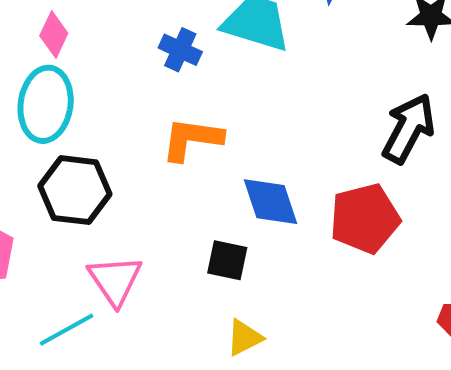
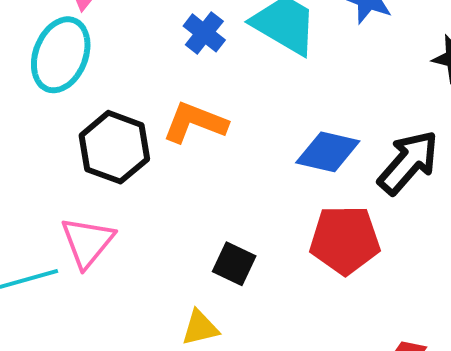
black hexagon: (75, 190) -> (114, 147), moved
blue diamond: (271, 202) -> (328, 152), moved, turned -72
black square: (227, 260) -> (234, 264), moved

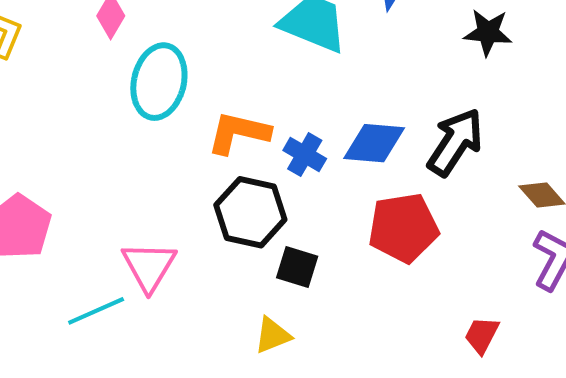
blue cross: (204, 33) -> (305, 155), moved
cyan ellipse: (61, 55) -> (159, 82), moved
black hexagon: (114, 147) -> (250, 212), moved

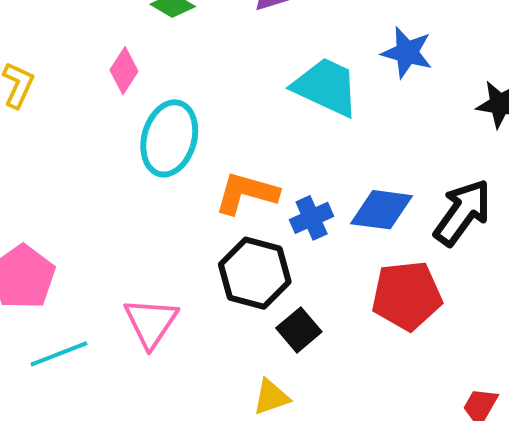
blue cross: (305, 155) -> (312, 218), turned 33
black square: (297, 267) -> (299, 330), turned 30
cyan line: (96, 311) -> (59, 354), moved

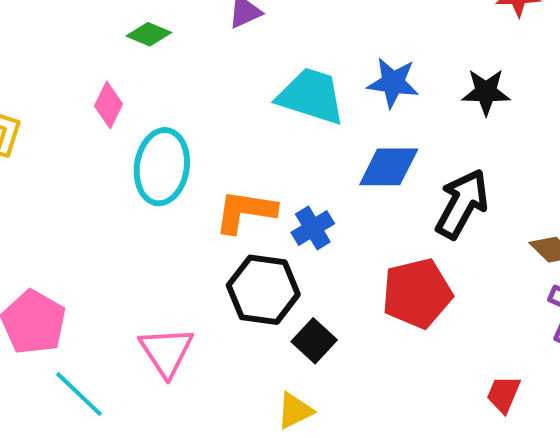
blue star: (407, 53) -> (393, 83), moved
blue diamond: (381, 210) -> (389, 167), moved
cyan line: (59, 354) -> (79, 394), turned 72

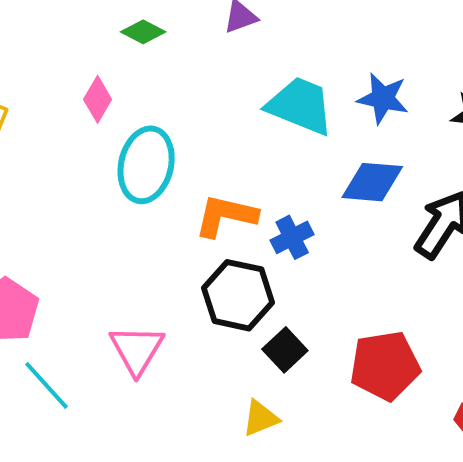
red pentagon: (417, 293) -> (385, 366), moved

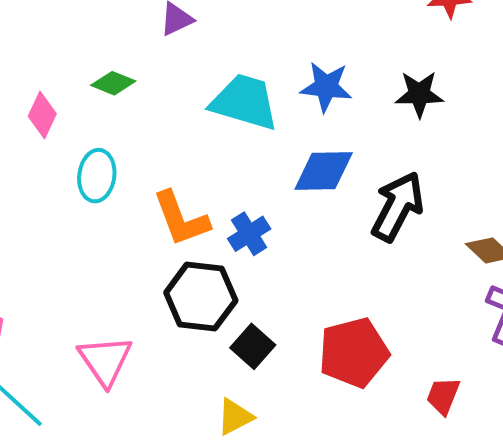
green diamond: (143, 32) -> (113, 83), moved
cyan ellipse: (146, 165) -> (97, 176), size x0.7
orange L-shape: (226, 216) -> (181, 219), turned -118

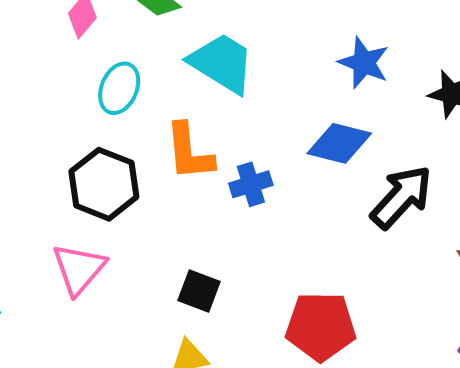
cyan trapezoid: (245, 102) -> (222, 63), moved
black hexagon: (201, 297) -> (104, 184), moved
black square: (253, 346) -> (199, 291), moved, turned -36

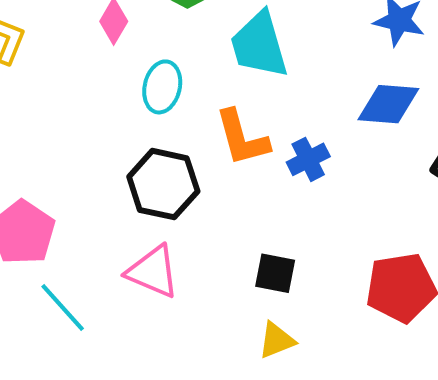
cyan trapezoid: (222, 63) -> (259, 45), turned -128
pink triangle: (79, 269) -> (153, 272), turned -38

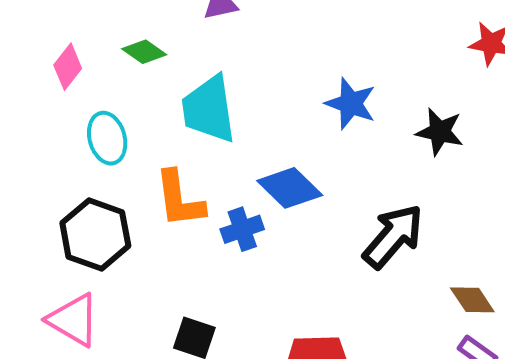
cyan ellipse: (162, 87) -> (107, 138), turned -36
blue diamond: (388, 104) -> (290, 188), moved, turned 32

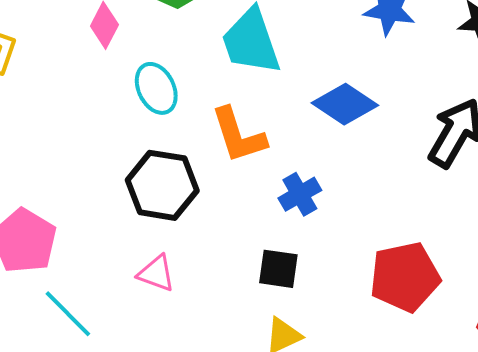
blue cross: (242, 229) -> (300, 194), moved
pink triangle: (73, 320) -> (156, 273), size x0.7

